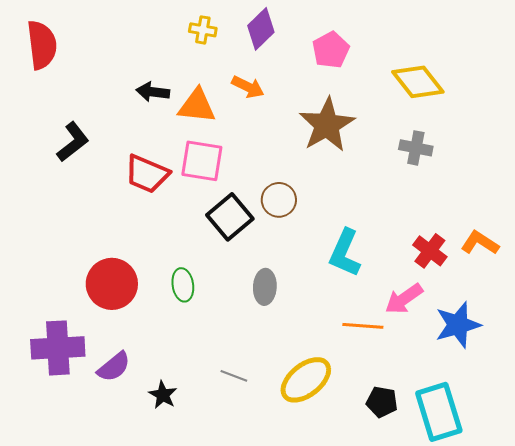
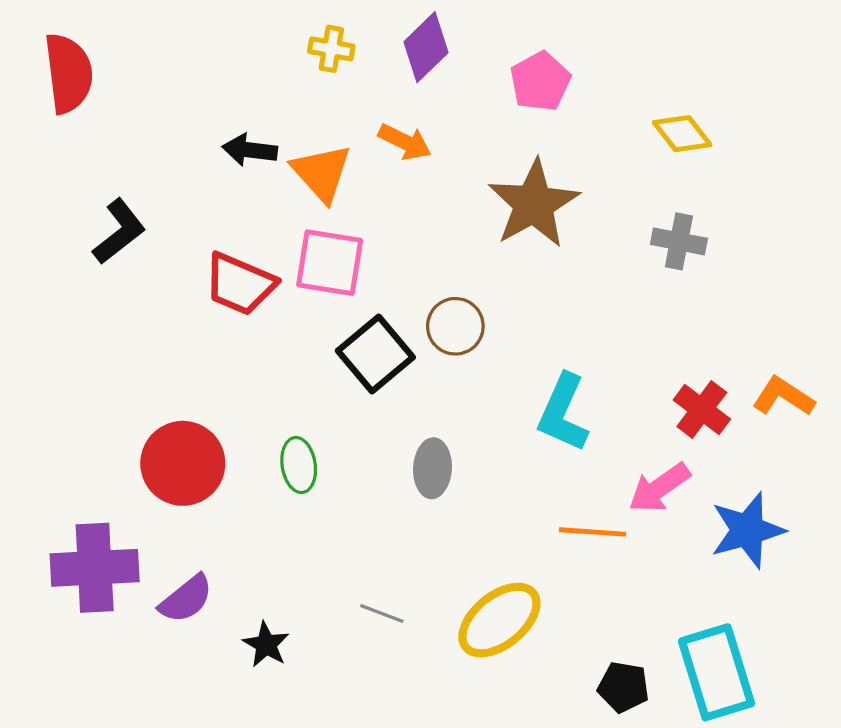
yellow diamond: (418, 82) -> (682, 134), size x0.7
orange triangle: (197, 106) -> (322, 173), turned 42
black pentagon: (382, 402) -> (623, 687), moved

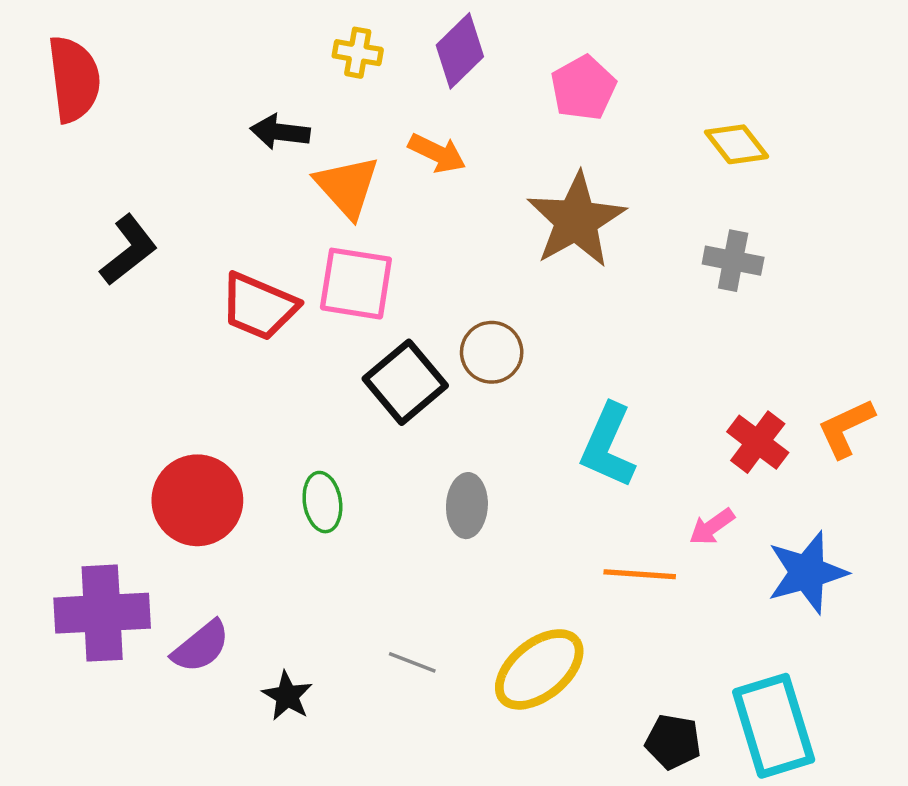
black arrow: (250, 150) -> (280, 132), moved
orange L-shape: (783, 396) -> (846, 428), turned -58
pink arrow: (659, 488) -> (712, 527), size x0.7

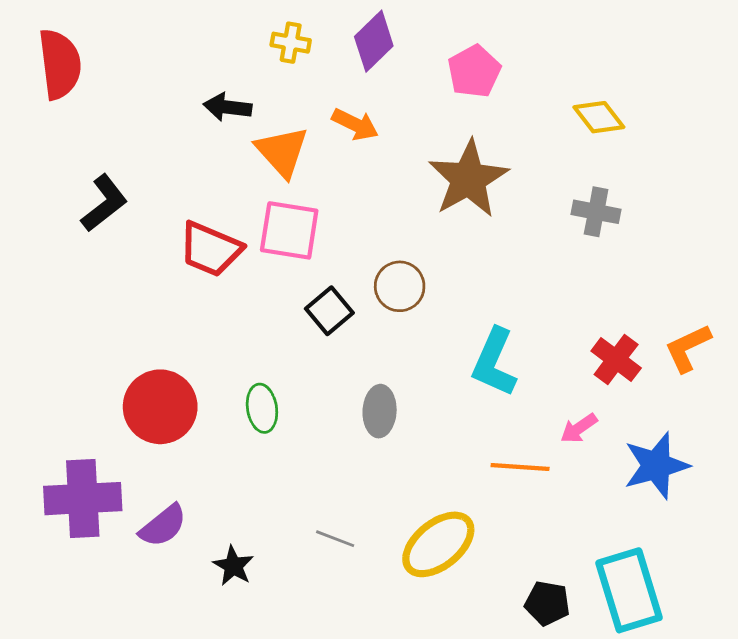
black square: (405, 382) -> (329, 311), size x0.7

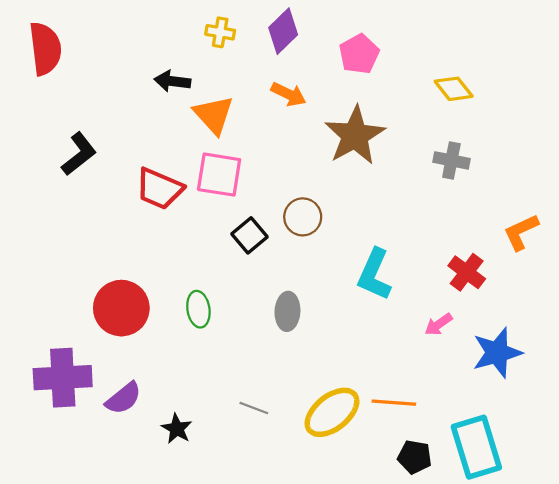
orange arrow: (355, 124) -> (289, 94), moved
orange L-shape: (688, 348) -> (521, 232), moved
orange line: (520, 467) -> (394, 403), moved

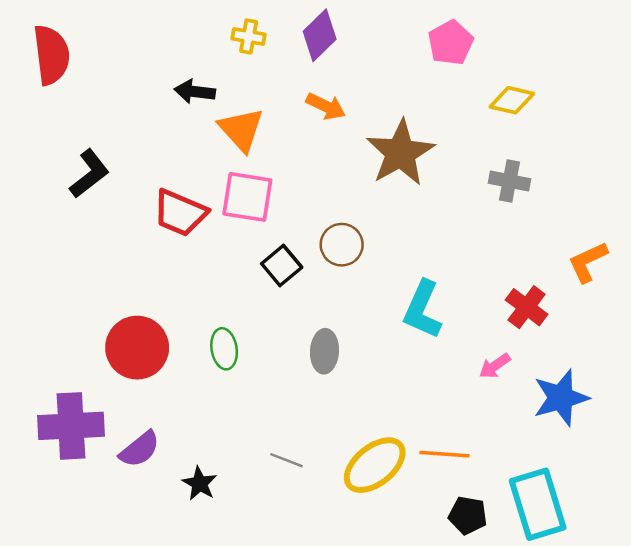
pink pentagon: (359, 54) -> (451, 43), moved
yellow diamond: (454, 89) -> (512, 100), turned -39

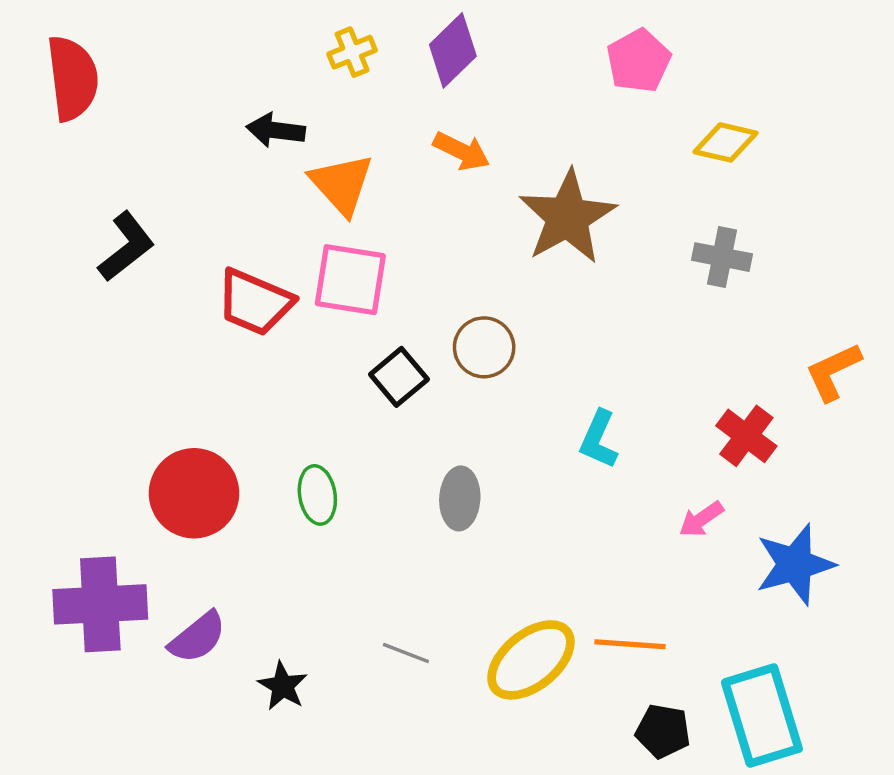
yellow cross: (249, 36) -> (352, 52), turned -32
cyan L-shape: (422, 310) -> (599, 439), size x0.7

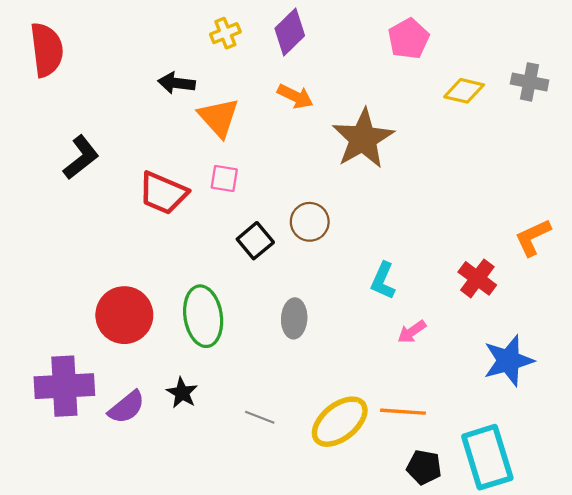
gray cross: (722, 257) -> (530, 82), moved
pink square: (350, 280) -> (224, 179), size x0.6
green ellipse: (317, 495) -> (203, 316), size x1.6
pink arrow: (701, 519) -> (412, 332), moved
black star: (283, 686) -> (182, 393), moved

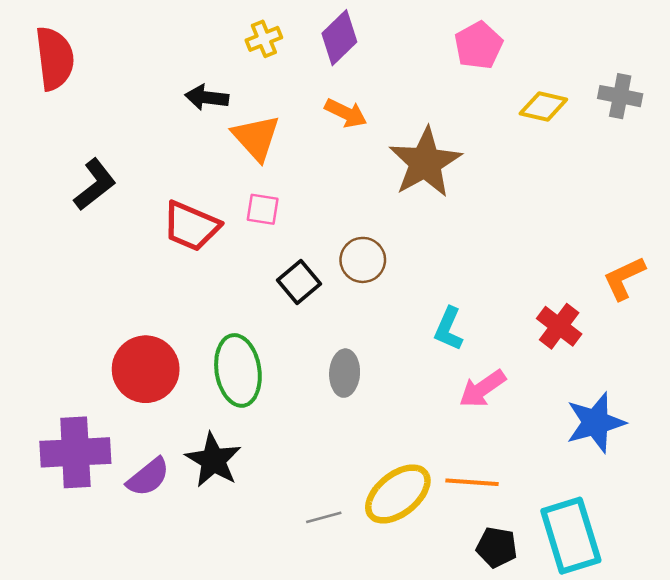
pink arrow: (412, 332) -> (482, 389), size x1.4
black star: (182, 393) -> (213, 460), size x1.5
gray line: (260, 417) -> (324, 517), moved, turned -36

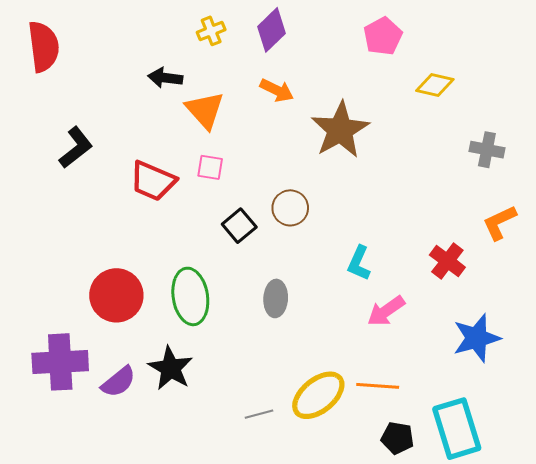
gray cross: (620, 96) -> (487, 150), moved

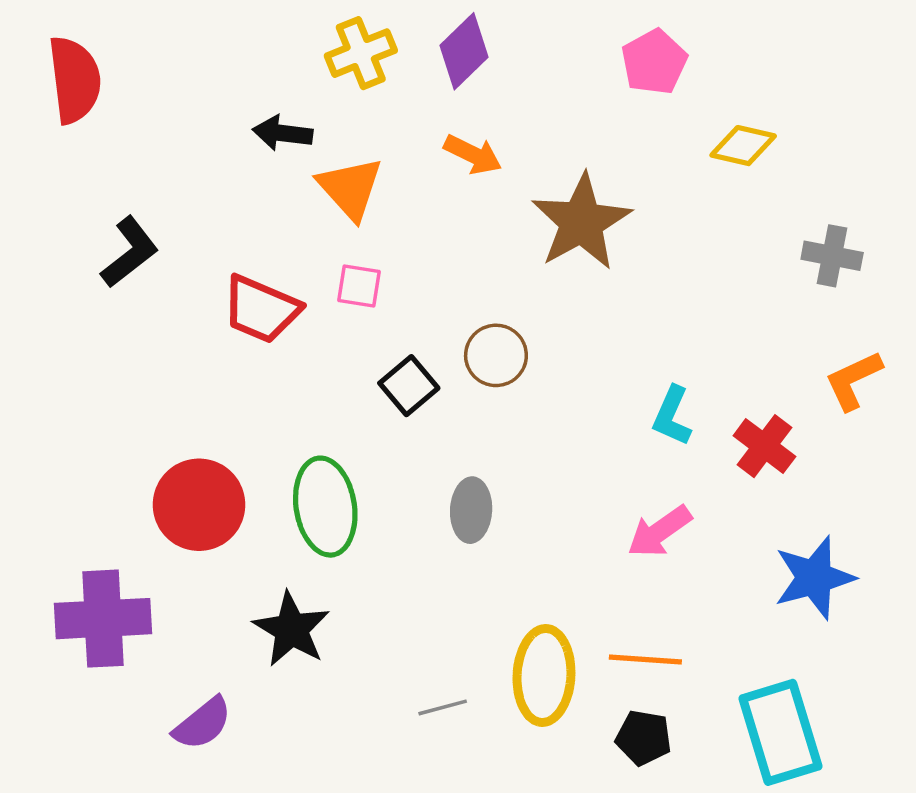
yellow cross: (211, 31) -> (361, 53), size x1.4
cyan L-shape: (359, 263) -> (672, 416), moved
purple semicircle: (118, 382) -> (203, 723), moved
yellow ellipse: (318, 395) -> (544, 675), turned -48
black pentagon: (397, 438) -> (644, 738), moved

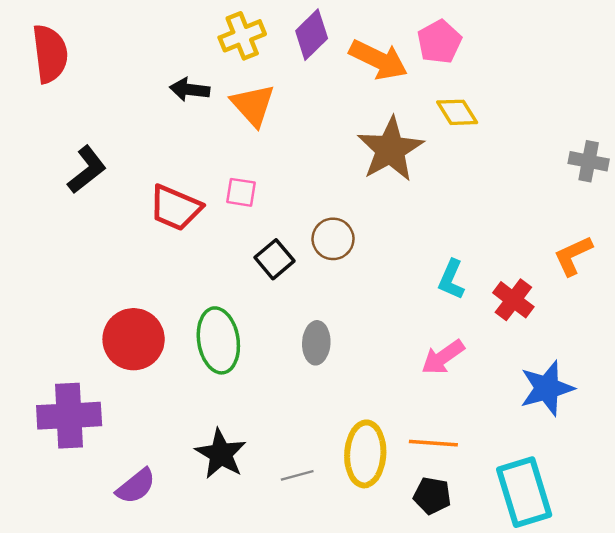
yellow diamond: (743, 146) -> (457, 112), moved, turned 45
orange arrow: (473, 154) -> (378, 60), moved, size x1.5
orange triangle: (350, 188) -> (253, 105), moved
gray cross: (832, 256) -> (589, 161), moved
black star: (291, 629) -> (221, 454), moved

